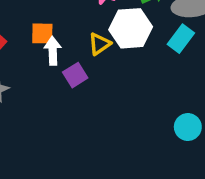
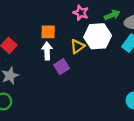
orange square: (42, 33) -> (48, 32), moved

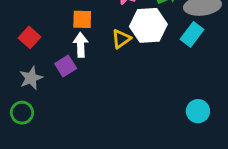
purple square: (62, 67) -> (66, 66), moved

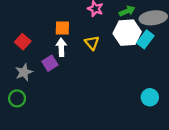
white hexagon: (148, 25) -> (127, 33), moved
yellow triangle: (121, 39) -> (92, 43), turned -35

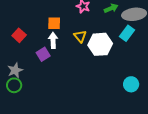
white hexagon: (127, 33) -> (100, 44), moved
gray star: (24, 72) -> (15, 70), moved

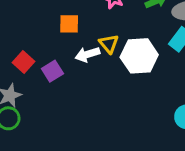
red square: (19, 35) -> (24, 62), moved
white arrow: (53, 40) -> (87, 54), moved, turned -105

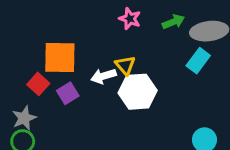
orange square: (69, 24) -> (60, 57), moved, size x1.6
white hexagon: (139, 56) -> (138, 92), moved

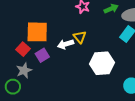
white hexagon: (138, 92) -> (102, 63), moved
gray star: (24, 118) -> (24, 70), moved

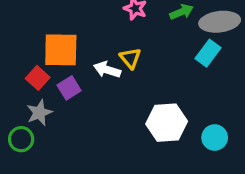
white arrow: (66, 44) -> (107, 70), turned 35
white hexagon: (102, 63) -> (167, 123), moved

